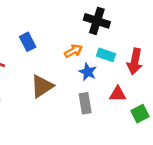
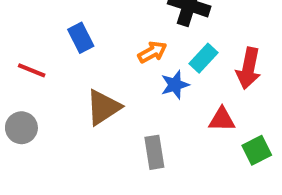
cyan rectangle: (106, 55) -> (204, 58), turned -66
blue star: (88, 72) -> (175, 85), turned 30
gray rectangle: (85, 103) -> (154, 152), moved

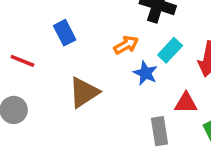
blue star: (175, 85) -> (145, 73), turned -30
gray rectangle: (154, 152) -> (159, 131), moved

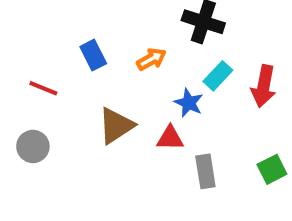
orange arrow: (126, 45) -> (151, 59), moved
red triangle: (186, 103) -> (170, 138), moved

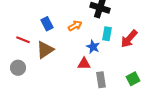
cyan rectangle: (218, 76) -> (107, 34), turned -32
red arrow: (264, 86) -> (129, 39), turned 30
brown triangle: (116, 126) -> (45, 50), moved

